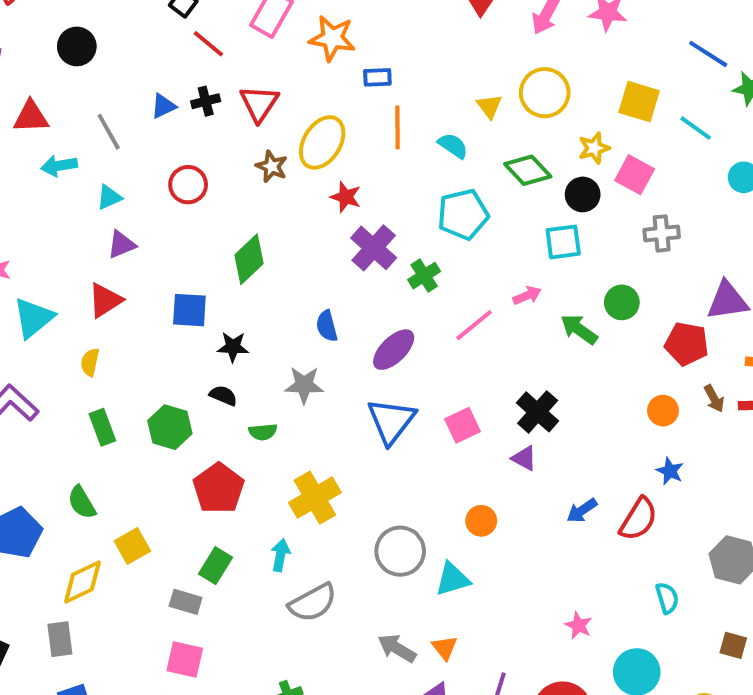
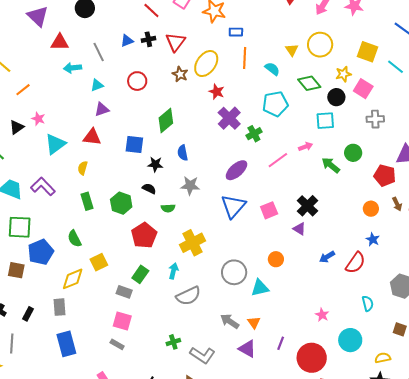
red triangle: (105, 300) -> (92, 137), turned 36
blue semicircle: (327, 326) -> (183, 153), moved

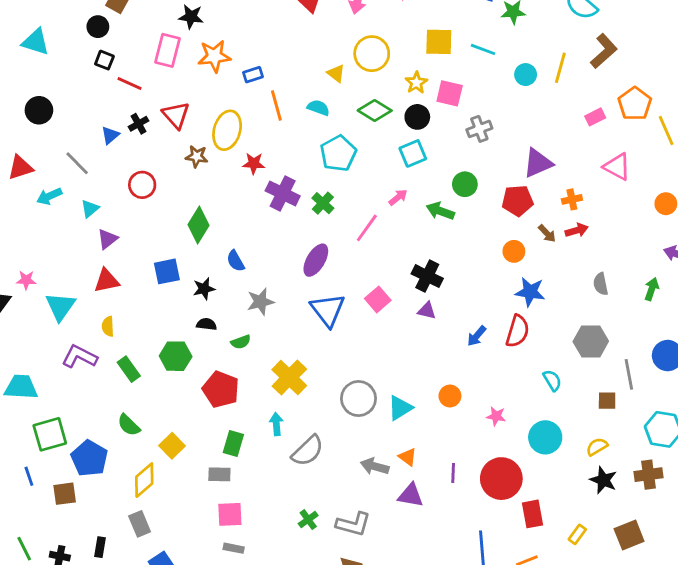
purple L-shape: (43, 186) -> (79, 357), moved
blue star: (373, 239) -> (530, 292), size x1.5
orange circle: (276, 259) -> (450, 396), moved

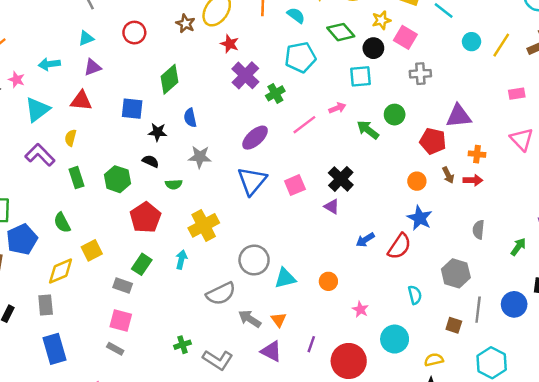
cyan arrow: (49, 196) -> (49, 64), moved
gray semicircle: (308, 451) -> (221, 294), moved

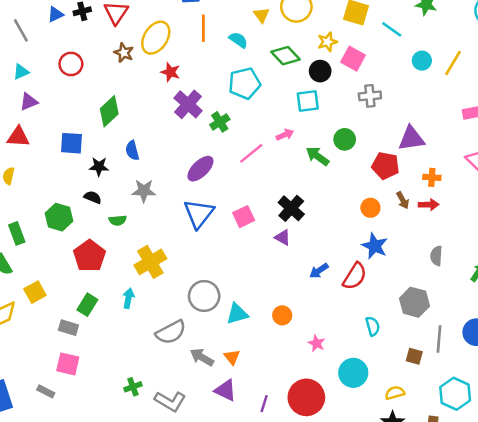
green rectangle: (76, 178) -> (17, 233), moved
purple line: (311, 344) -> (264, 404), moved
gray rectangle: (115, 349) -> (46, 391), moved

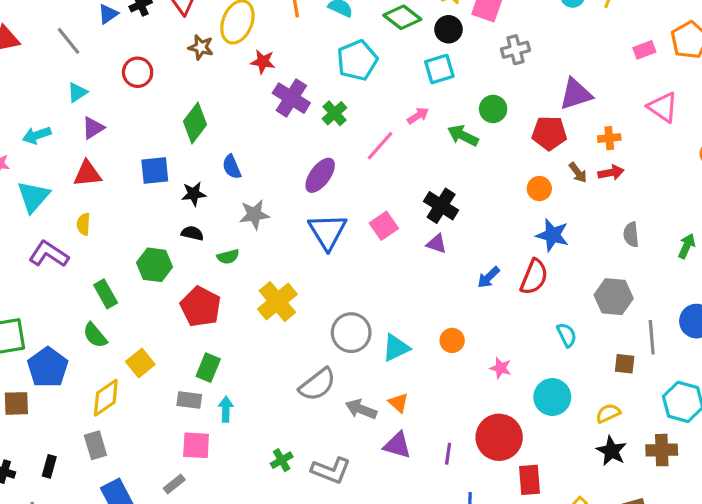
cyan arrow: (128, 298) -> (226, 409), moved
gray rectangle: (46, 391) -> (174, 484), turned -56

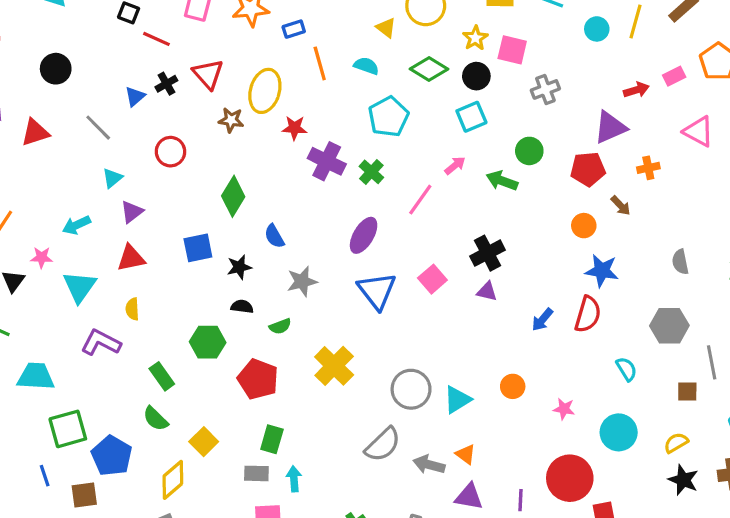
red arrow: (611, 173) -> (636, 90), moved
black cross: (441, 206) -> (487, 253), turned 36

